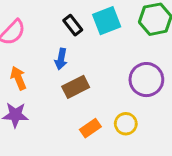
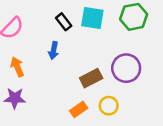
cyan square: (107, 21) -> (92, 18), turned 30
brown rectangle: (76, 87) -> (91, 78), moved

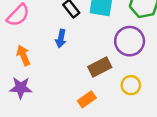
purple circle: (126, 68) -> (130, 41), moved
yellow circle: (109, 106) -> (131, 85), moved

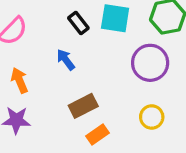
blue arrow: (61, 39) -> (66, 60), turned 132
brown rectangle: (100, 67) -> (83, 106), moved

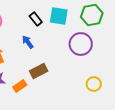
yellow circle: (152, 117) -> (94, 84), moved
orange rectangle: (98, 135) -> (20, 86), moved

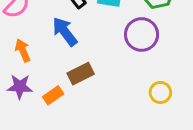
blue arrow: (28, 42) -> (65, 32), size x1.5

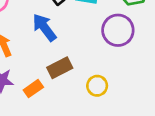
yellow circle: (160, 92) -> (97, 86), moved

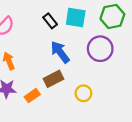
blue arrow: (44, 27) -> (60, 52), moved

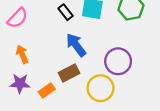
purple circle: (100, 49) -> (118, 61), moved
yellow circle: (83, 93) -> (101, 88), size x1.5

